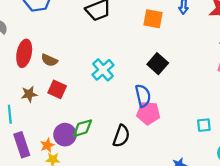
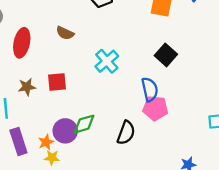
brown semicircle: (49, 60) -> (65, 33), moved
red square: (57, 89) -> (57, 82), turned -30

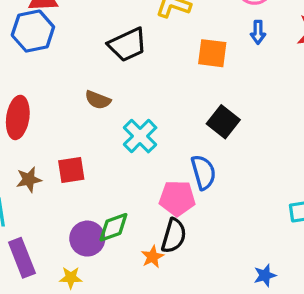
brown semicircle: (65, 33) -> (98, 100), moved
pink pentagon: (155, 108) -> (177, 198), moved
orange star: (46, 142) -> (152, 257), moved

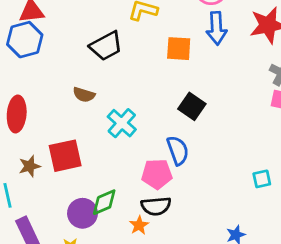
blue arrow: (258, 32) -> (217, 28), size x1.6
red square: (71, 170) -> (65, 156), size x1.4
black semicircle: (174, 236) -> (156, 206), turned 72

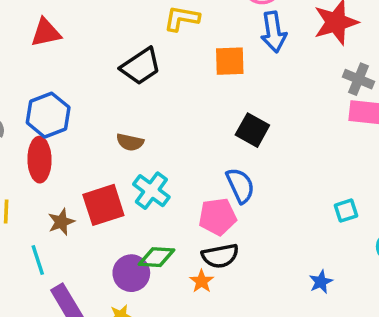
blue hexagon: (25, 40) -> (48, 115), moved
brown semicircle: (84, 95) -> (130, 142), moved
cyan cross: (122, 123) -> (151, 191), moved
green diamond: (104, 202) -> (156, 257), turned 32

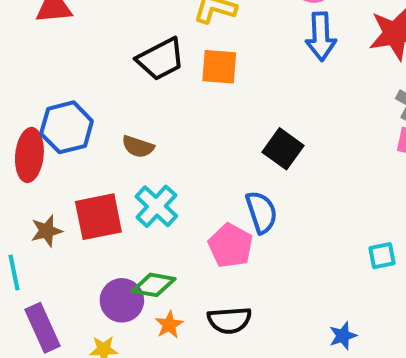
orange square: (230, 61) -> (219, 67), moved
blue hexagon: (48, 115) -> (67, 127), moved
pink pentagon: (218, 217) -> (230, 246), turned 30
black semicircle: (220, 256) -> (229, 320), moved
orange star: (202, 281) -> (169, 325), moved

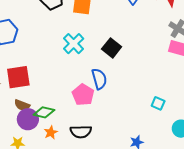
brown semicircle: (138, 147) -> (22, 105), moved
cyan cross: (156, 206) -> (74, 44), moved
cyan square: (382, 256) -> (158, 103), turned 32

